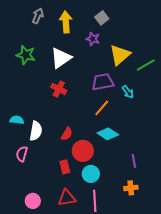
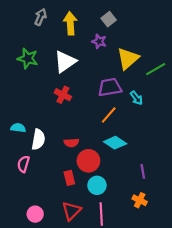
red semicircle: (67, 134) -> (71, 143), turned 56
orange cross: (131, 188) -> (140, 200), turned 32
red triangle: (67, 198) -> (71, 211), turned -36

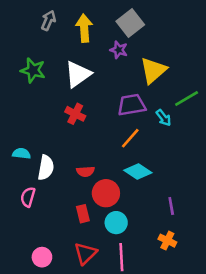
gray square: (109, 19) -> (130, 23), size x1.5
green line: (156, 69) -> (187, 98), moved

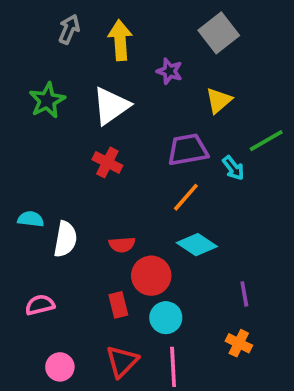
gray square: (130, 23) -> (219, 33), moved
green star: (33, 70) -> (47, 100), turned 30
yellow triangle: (153, 70) -> (219, 100), size x0.7
pink semicircle: (28, 197) -> (40, 305), moved, turned 60

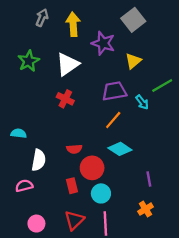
purple star: (169, 71) -> (103, 43), size x1.5
white semicircle: (65, 239) -> (39, 160), moved
orange cross: (239, 343) -> (145, 209), turned 32

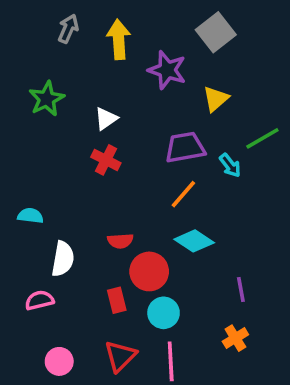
white triangle: (68, 64) -> (106, 119), moved, size x0.6

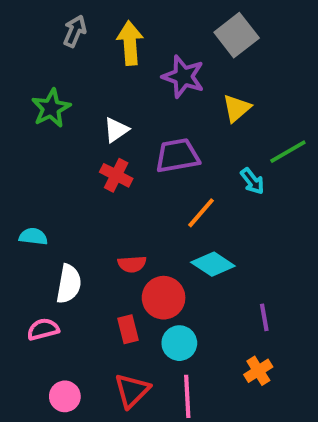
purple trapezoid: (185, 147) -> (177, 156), moved

